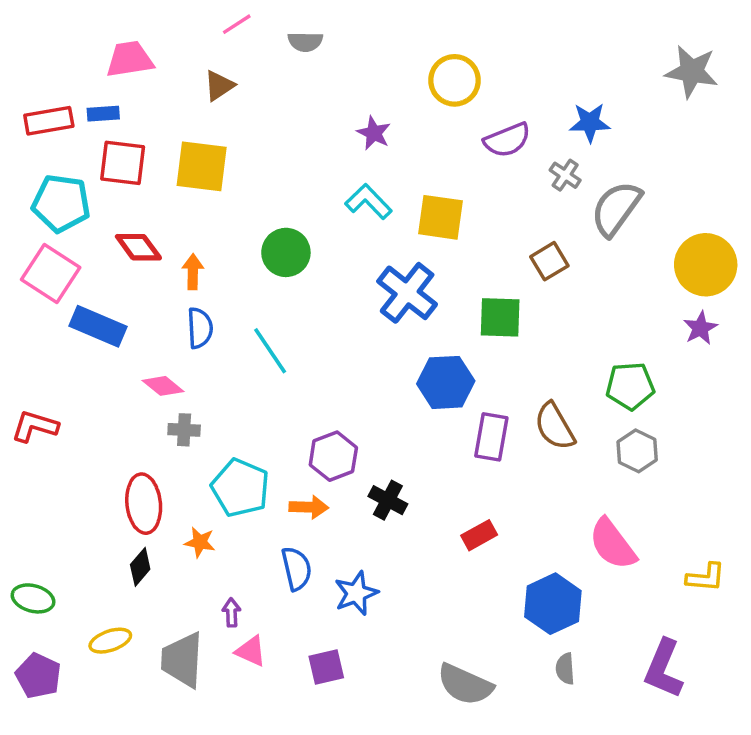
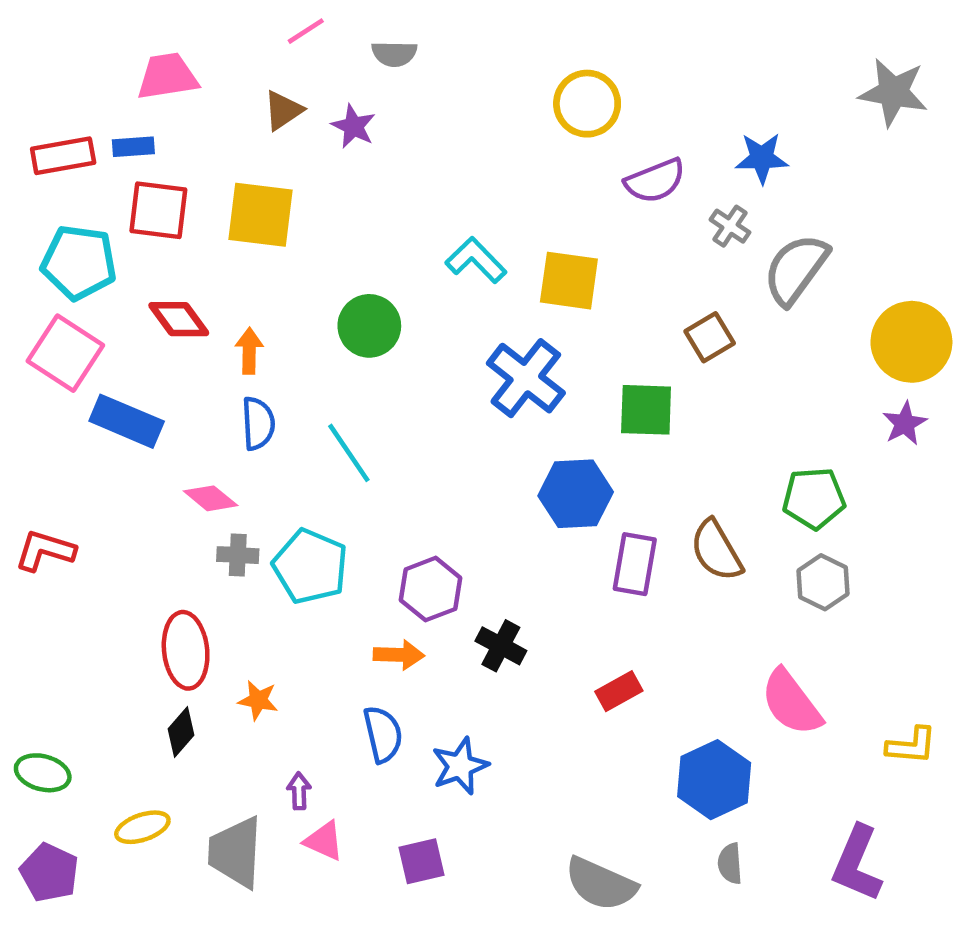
purple star: (374, 133) -> (353, 126), moved
cyan pentagon: (240, 488) -> (310, 566), moved

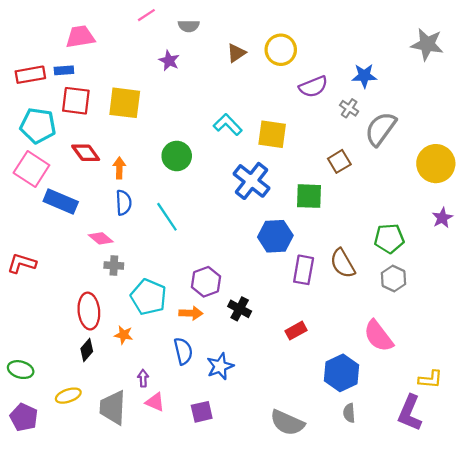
brown triangle: (283, 110) -> (236, 53), moved
purple star: (905, 423) -> (442, 218), moved
cyan pentagon: (310, 566) -> (149, 297), moved
yellow L-shape: (911, 746) -> (430, 379), moved

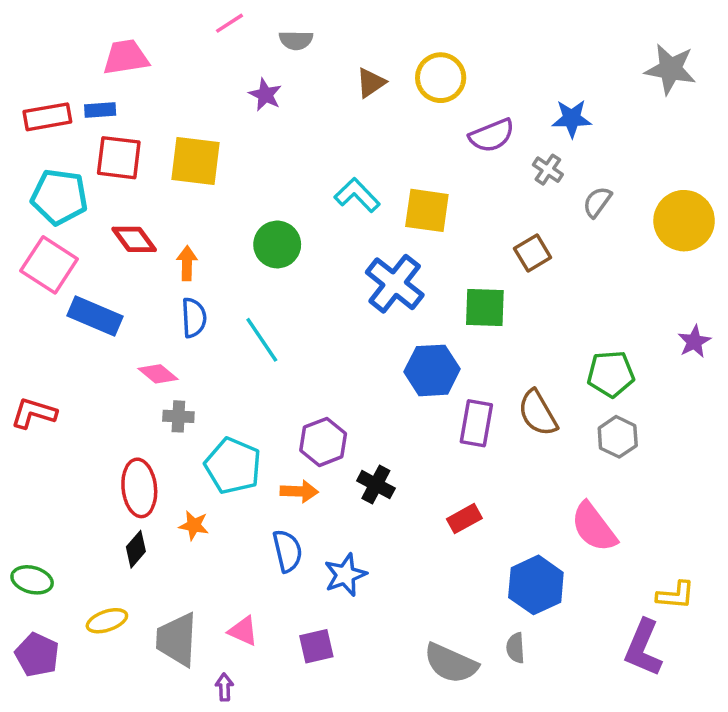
gray semicircle: (381, 129) -> (597, 202), size x0.6
yellow circle: (436, 164) -> (684, 221), moved
purple arrow: (143, 378) -> (224, 687), moved
gray semicircle: (349, 413) -> (516, 648), moved

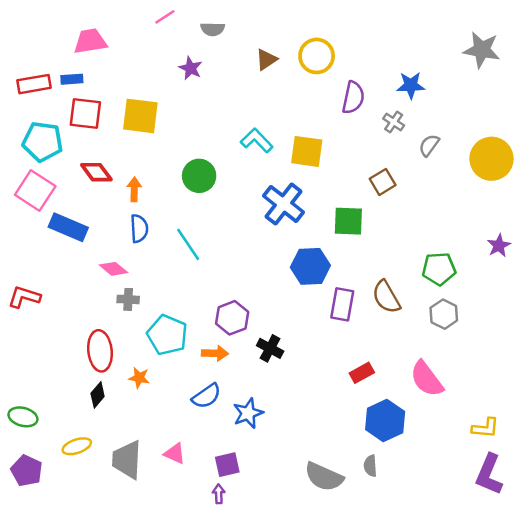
purple semicircle: (492, 136) -> (353, 98), turned -56
red rectangle: (464, 519) -> (362, 373), moved
blue semicircle: (287, 551) -> (206, 396), turned 68
purple L-shape: (643, 648) -> (489, 474), moved
purple arrow: (224, 687) -> (219, 494), moved

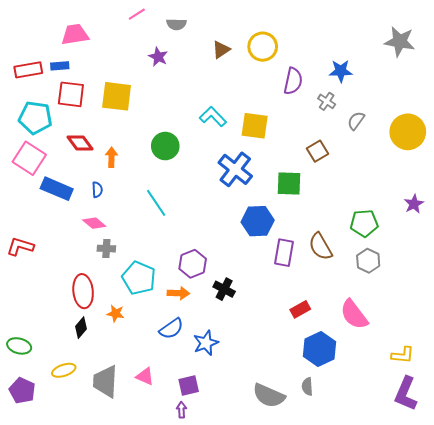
blue semicircle: (139, 228) -> (97, 190), moved, size x0.7

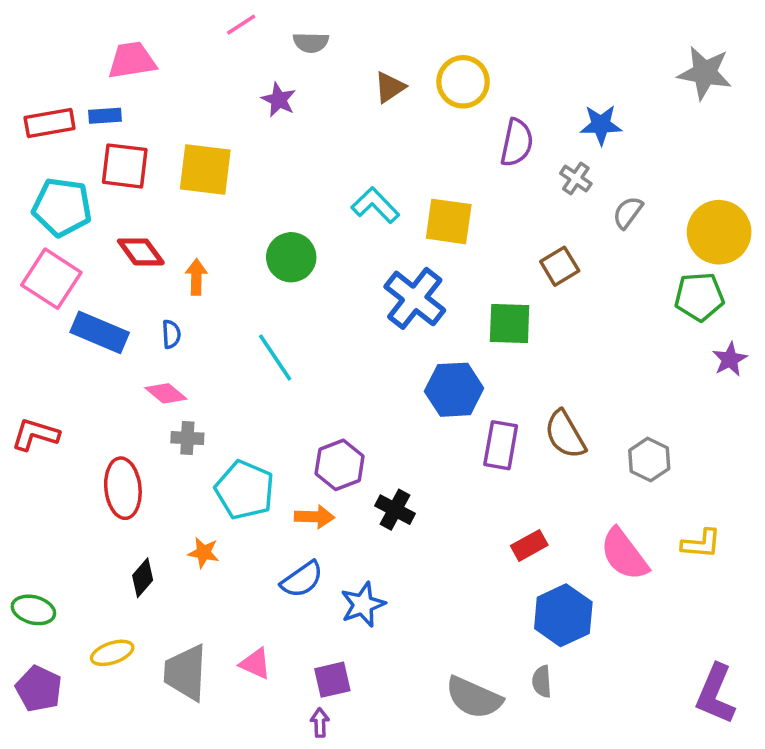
green pentagon: (364, 223) -> (699, 297), moved
red ellipse: (83, 291) -> (123, 488), moved
yellow L-shape: (403, 355) -> (701, 544), moved

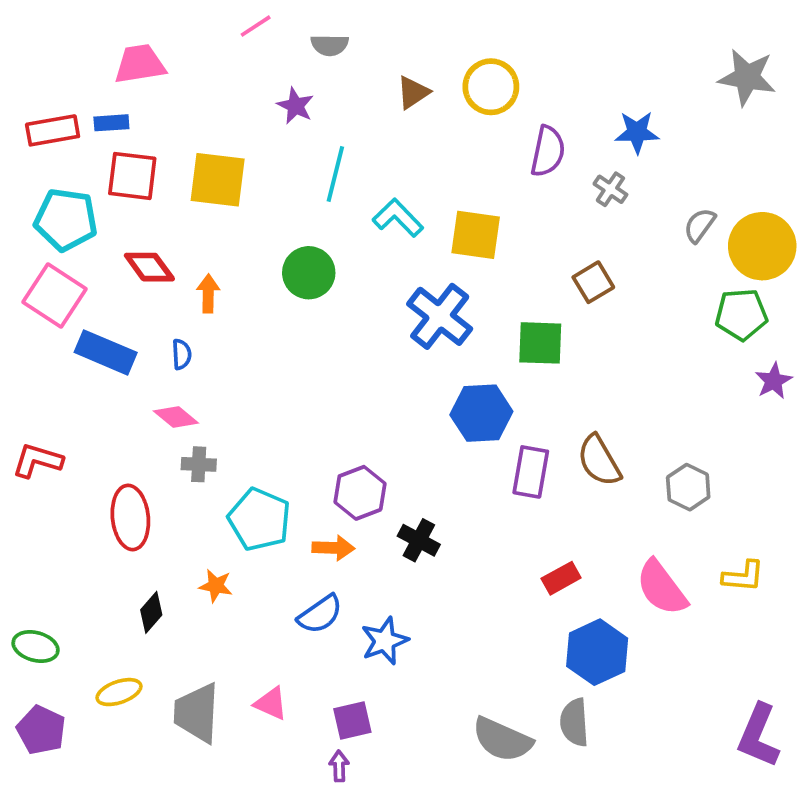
gray semicircle: (628, 212) -> (700, 225), moved
cyan line: (275, 357) -> (335, 174), moved, turned 48
gray semicircle: (542, 682) -> (574, 722), size x1.4

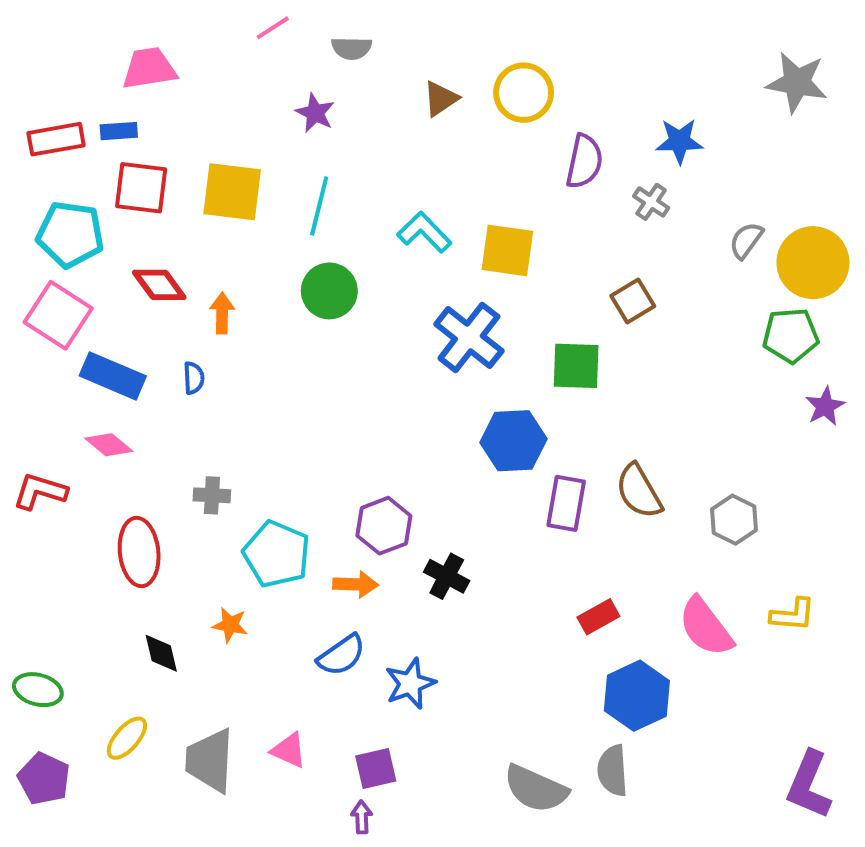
cyan line: (335, 174) -> (319, 206), moved
pink diamond: (176, 417) -> (109, 445), moved
black diamond: (151, 612) -> (161, 653), turned -54
yellow ellipse: (119, 692) -> (127, 738), turned -30

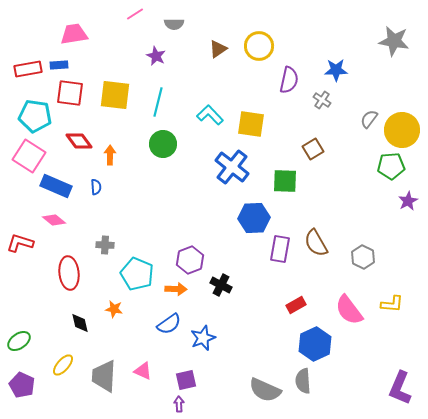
green ellipse: (38, 690) -> (19, 341), turned -50

